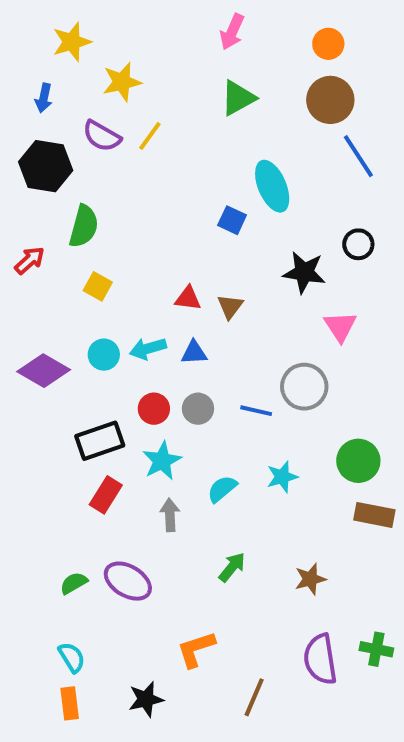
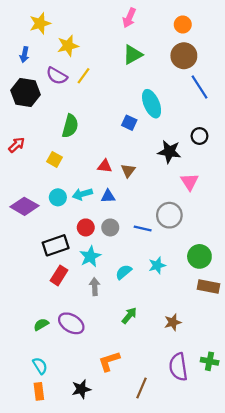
green semicircle: (84, 226) -> (70, 126), moved

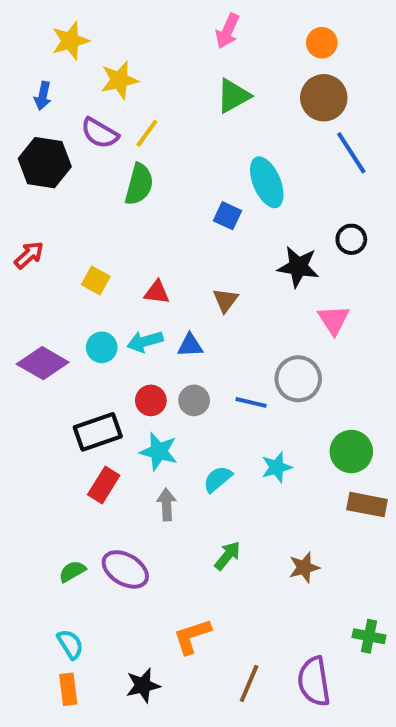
green semicircle: (70, 126) -> (139, 184), moved
red triangle: (105, 166) -> (157, 292), moved
cyan star: (90, 256) -> (159, 452), turned -30
purple semicircle: (178, 367) -> (314, 681), moved

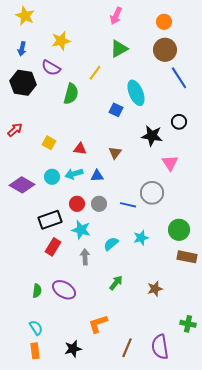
yellow star: (70, 41) -> (25, 16), moved, turned -30
yellow line: (147, 133) -> (95, 73), moved
green semicircle: (72, 571) -> (37, 291), turned 128

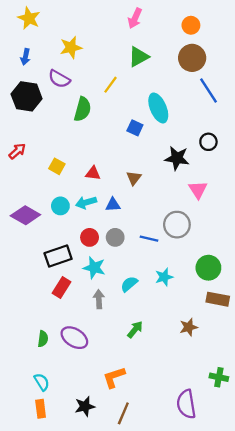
brown star: (155, 289) -> (189, 327), moved
brown line: (127, 348) -> (123, 413), moved

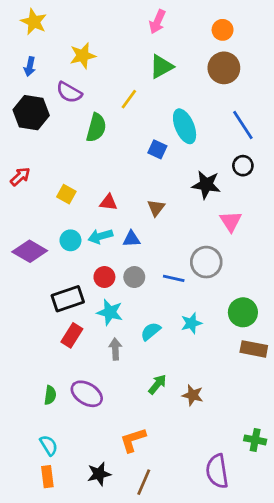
blue line: (208, 91) -> (243, 125), moved
brown star: (189, 327) -> (193, 395), moved, turned 30

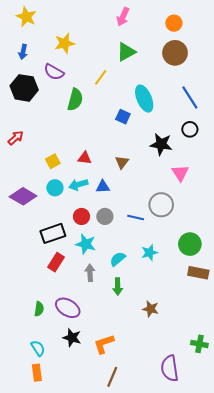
yellow square: (66, 194) -> (53, 161), moved, turned 32
green arrow: (157, 384) -> (118, 287), moved, turned 140
black star: (99, 474) -> (72, 338), moved, turned 30

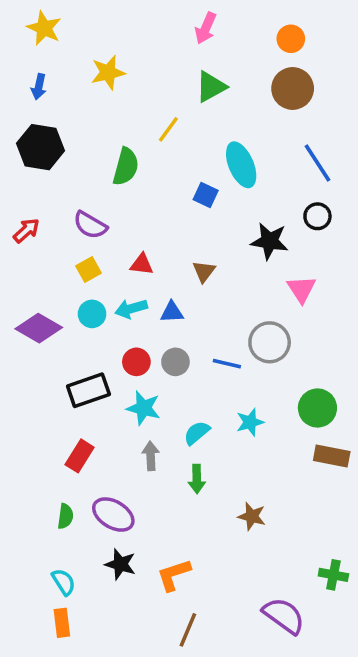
purple semicircle: (54, 72) -> (90, 225), moved
red rectangle: (56, 262) -> (80, 456), moved
purple semicircle: (170, 368) -> (284, 616), turned 135

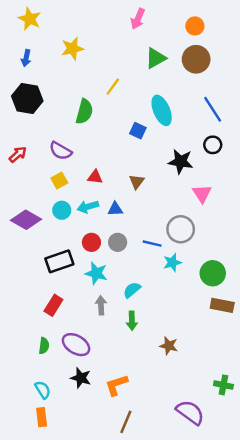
green triangle: (211, 87) -> (156, 58), moved
cyan star: (250, 422) -> (172, 263), moved

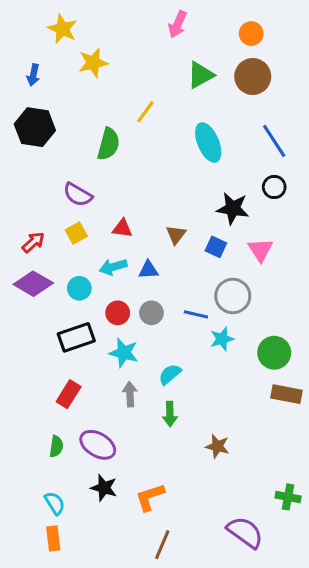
yellow star: (30, 19) -> (62, 29), moved
blue square: (138, 131) -> (216, 247), moved
red arrow: (18, 154) -> (33, 242), moved
cyan circle: (62, 210) -> (79, 288), moved

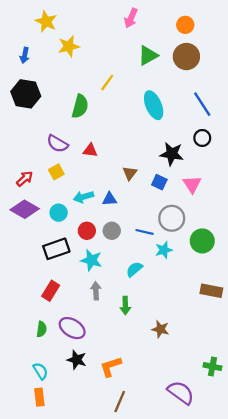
red triangle: (122, 228) -> (90, 150), moved
green circle: (274, 353) -> (202, 241), moved
cyan semicircle: (170, 374) -> (134, 269), moved

